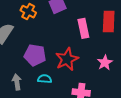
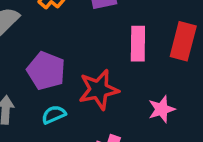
cyan semicircle: (45, 79) -> (54, 115), turned -40

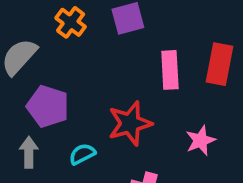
purple pentagon: (46, 71) -> (48, 106), moved

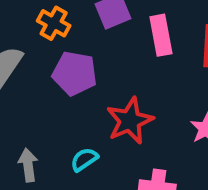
pink rectangle: (170, 70) -> (161, 35), moved
purple pentagon: (48, 106) -> (75, 73), moved

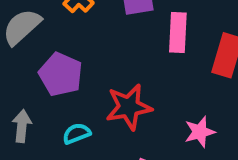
purple pentagon: (75, 73) -> (61, 74), moved

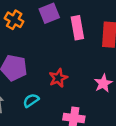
red star: (129, 107) -> (58, 78), size x0.7

